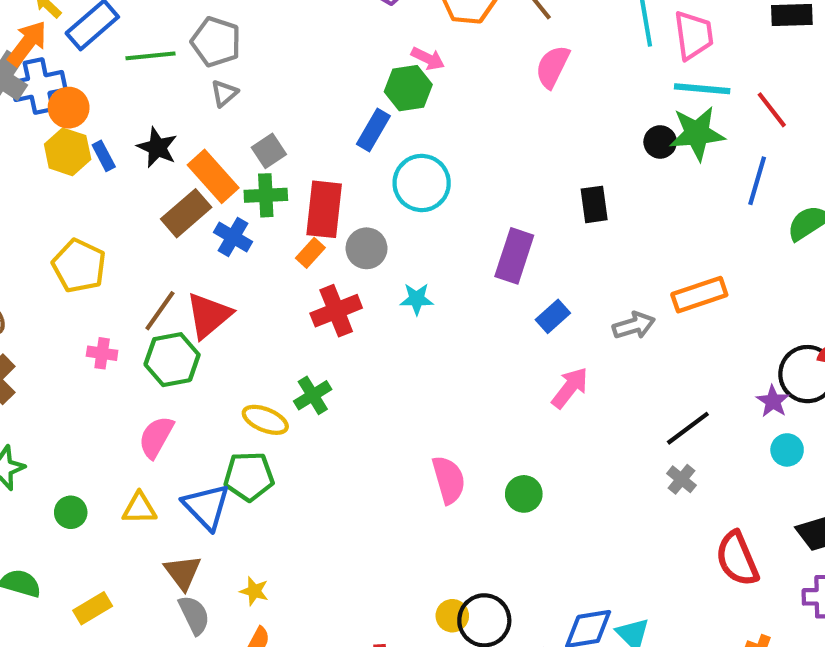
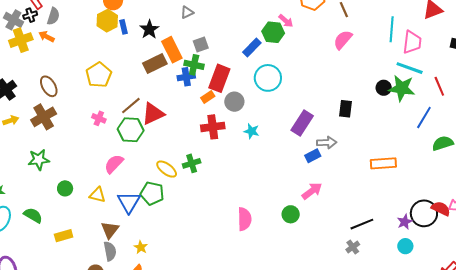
blue cross: (233, 237) -> (186, 77), moved, turned 36
gray arrow: (634, 326) -> (327, 143), moved
green circle: (524, 494) -> (291, 214), moved

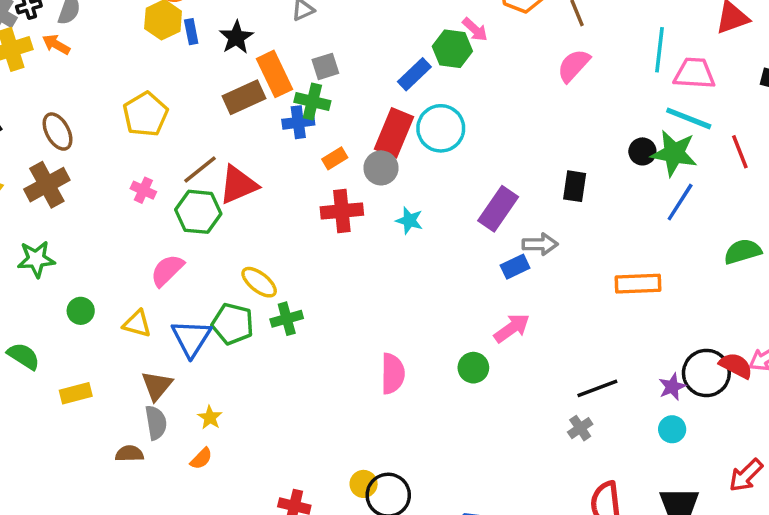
pink trapezoid: (412, 42) -> (694, 73), turned -95
red rectangle: (219, 78) -> (394, 133), moved
blue line: (424, 117) -> (680, 202), moved
green cross: (192, 163) -> (287, 319), moved

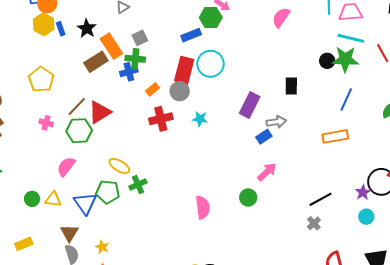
blue rectangle: (414, 74) -> (191, 35), turned 30
blue line: (680, 202) -> (346, 100), moved
green circle: (81, 311) -> (32, 199), moved

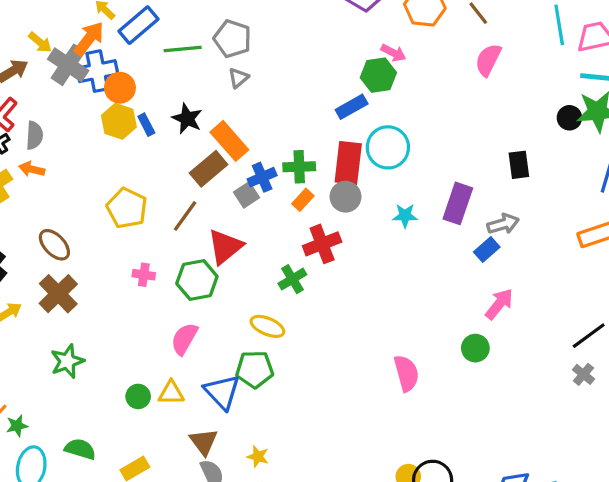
gray square: (140, 38) -> (247, 195), moved
green cross: (135, 59) -> (299, 167), moved
brown line: (77, 107) -> (185, 216), moved
cyan star: (200, 119) -> (405, 216), moved
green cross: (138, 185) -> (292, 279), moved

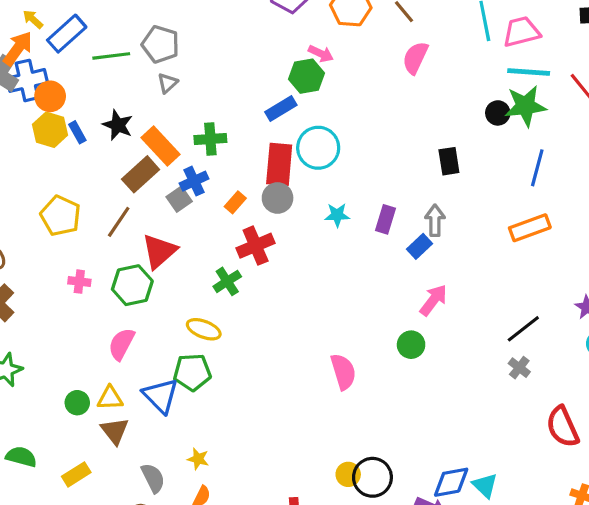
green cross: (299, 167) -> (210, 139), moved
purple rectangle: (458, 203) -> (386, 219), moved, size x0.7
gray arrow: (503, 224) -> (435, 220), turned -72
brown triangle: (204, 442) -> (115, 431), moved

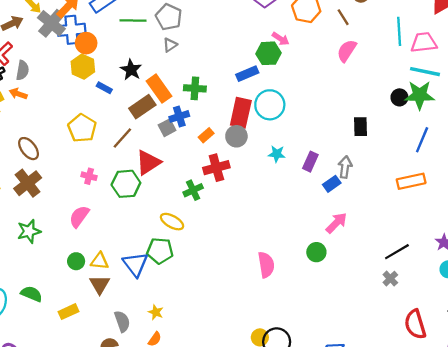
blue rectangle: (77, 132) -> (104, 88), moved, turned -40
pink semicircle: (121, 344) -> (79, 216), moved

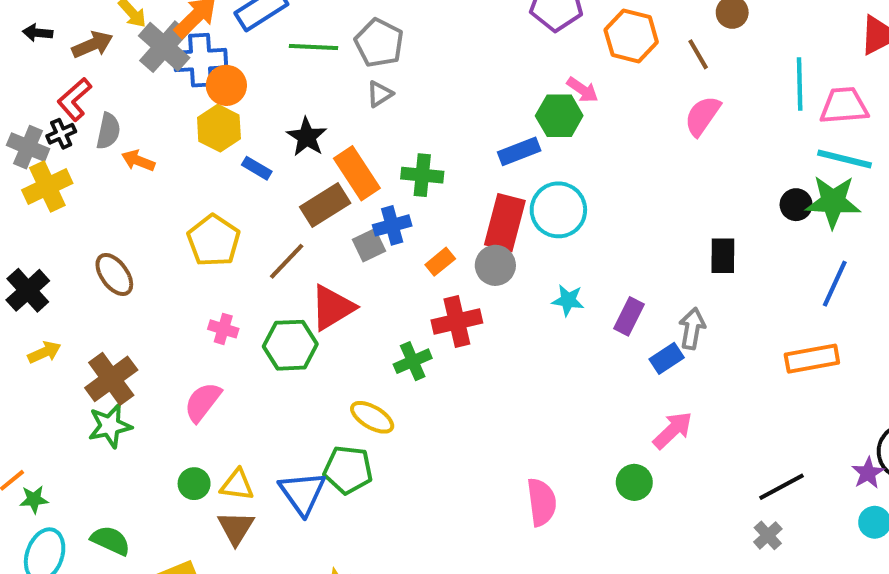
orange arrow: (18, 94) -> (138, 161), moved
brown cross: (28, 183) -> (111, 379), moved

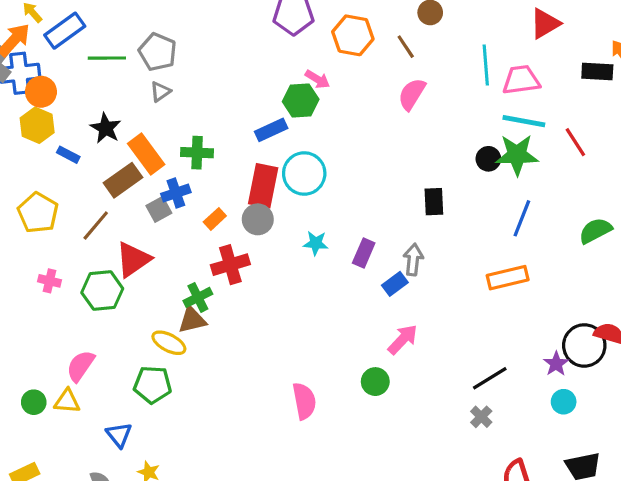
pink semicircle: (203, 402) -> (80, 366), moved
blue triangle: (302, 493) -> (119, 435), moved, size x0.7
brown triangle: (236, 528) -> (192, 320), moved, turned 48

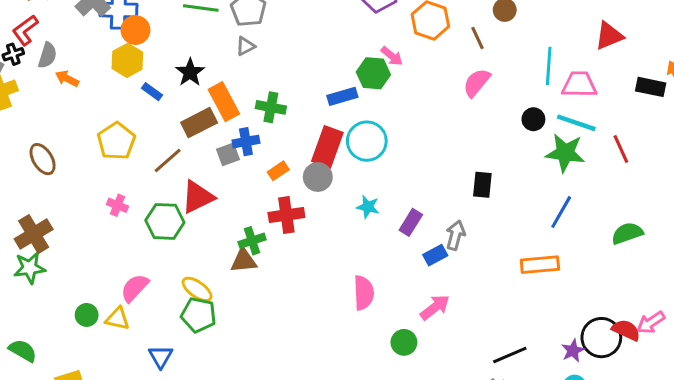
black circle: (488, 159) -> (533, 119), moved
yellow ellipse: (169, 343) -> (197, 289), moved
pink semicircle: (304, 401) -> (364, 293), moved

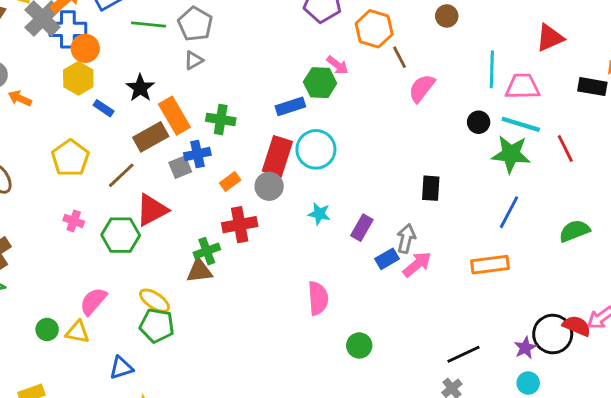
brown line: (478, 38) -> (399, 57), moved
pink arrow: (435, 307) -> (417, 264), moved
blue triangle: (161, 357) -> (121, 368), turned 45

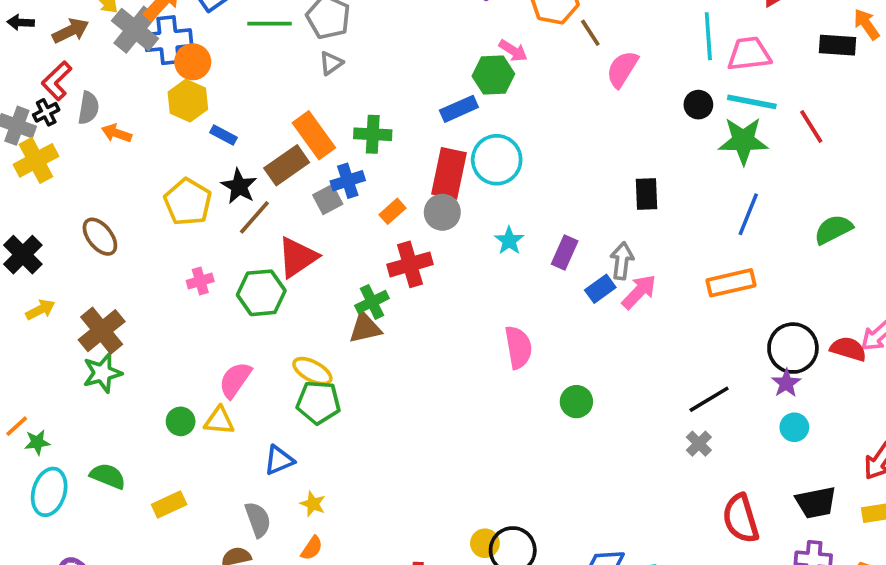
black star: (140, 88) -> (239, 186), moved
cyan star: (319, 214) -> (509, 241), turned 30
pink cross: (74, 221) -> (200, 281), turned -30
black circle: (553, 334) -> (793, 348), moved

